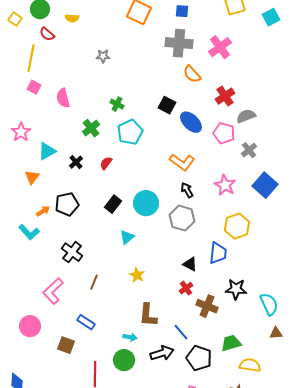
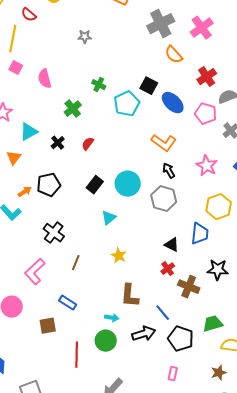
gray cross: (179, 43) -> (161, 24), turned -32
cyan pentagon: (130, 132) -> (127, 104), moved
brown square: (66, 345) -> (48, 326), turned -30

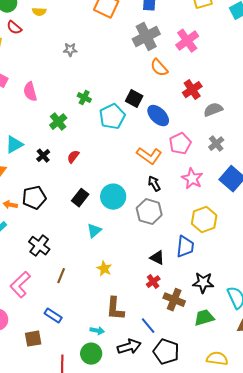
pink pentagon: (206, 114) -> (180, 144), moved, turned 30
orange arrow: (25, 192) -> (10, 205), turned -136
green trapezoid: (213, 324) -> (204, 318), moved

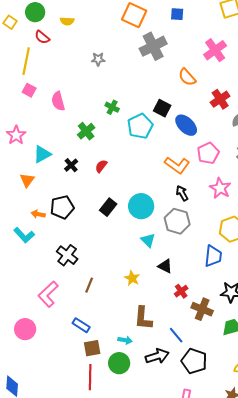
gray cross: (146, 37) -> (153, 46), moved
cyan triangle: (94, 231) -> (148, 240), moved, turned -35
black triangle: (157, 258) -> (165, 266), moved
brown square: (33, 339) -> (92, 348), moved

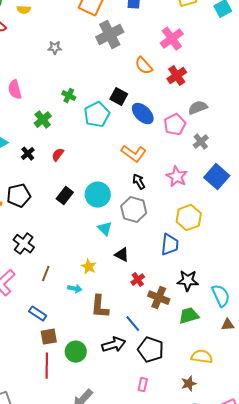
red cross: (220, 99) -> (177, 76), moved
pink pentagon: (208, 153) -> (175, 125), moved
cyan arrow: (125, 340) -> (75, 289), moved

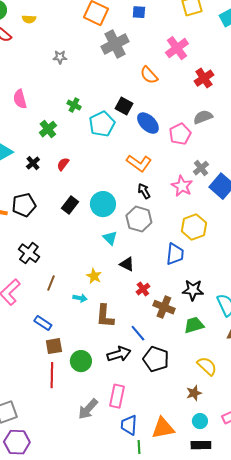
red cross: (177, 76) -> (204, 78), moved
gray cross: (201, 142) -> (201, 168), moved
yellow semicircle: (202, 357) -> (207, 366), turned 35
pink rectangle: (143, 385) -> (117, 396), moved, size x1.6

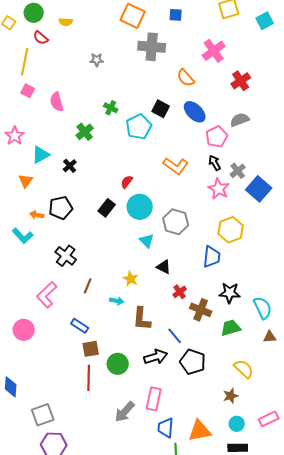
gray cross: (115, 44) -> (152, 47), turned 32
blue ellipse: (148, 123) -> (195, 112), moved
red semicircle: (63, 164) -> (127, 182), moved
black arrow: (144, 191) -> (215, 163), moved

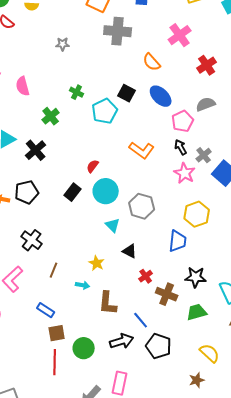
black cross: (70, 166) -> (36, 150), size x1.5

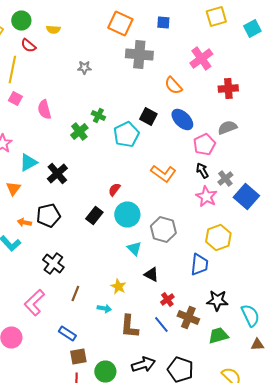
red cross: (207, 65) -> (228, 88), turned 30
green cross: (51, 116) -> (79, 132), moved
blue line: (141, 320) -> (161, 324), moved

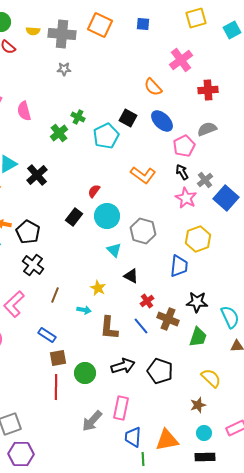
gray cross: (139, 54) -> (62, 34), moved
black pentagon: (48, 216) -> (28, 232), moved, turned -30
green trapezoid: (218, 336) -> (198, 337), turned 125

